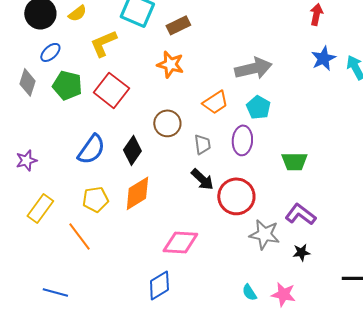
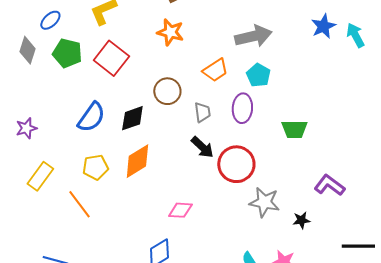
black diamond: (132, 150) -> (132, 118), turned 36
purple L-shape: (300, 214) -> (329, 185), moved
pink diamond: (180, 242) -> (180, 210), size x0.7

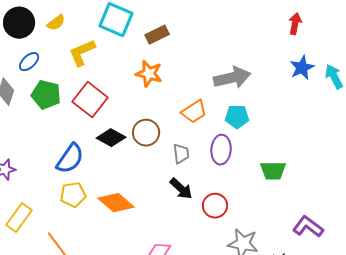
cyan pentagon: (258, 75) -> (237, 117), turned -30
black diamond: (132, 118) -> (111, 138), moved, turned 48
orange diamond: (137, 161) -> (116, 203), turned 72
red circle: (236, 164) -> (215, 206), size x0.7
yellow pentagon: (95, 167) -> (73, 195), moved

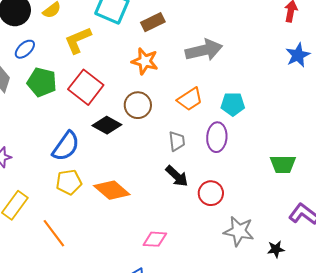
gray arrow: (232, 78) -> (204, 50), moved
brown circle: (146, 133) -> (138, 105), moved
green trapezoid: (273, 171) -> (283, 164), moved

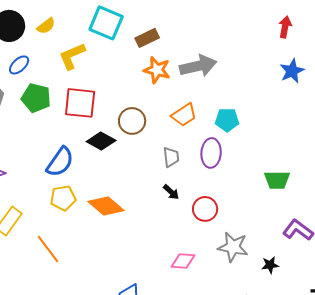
orange star: (145, 61) -> (157, 70), moved
red square: (86, 87) -> (80, 103), turned -32
black arrow: (177, 176) -> (171, 192), size x0.7
pink diamond: (155, 239) -> (183, 261), moved

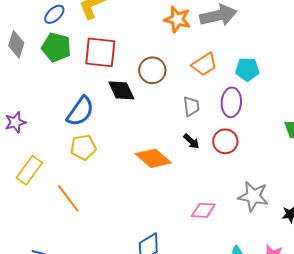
blue ellipse: (19, 65) -> (54, 14), moved
black diamond: (101, 141) -> (121, 90), turned 36
orange diamond: (106, 206) -> (153, 158), moved
red circle: (205, 209) -> (225, 141), moved

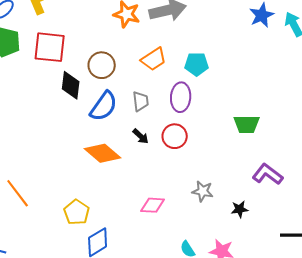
black diamond: (121, 90) -> (71, 85), turned 32
blue semicircle: (80, 111) -> (104, 106), moved
yellow pentagon: (83, 147) -> (77, 212), moved, turned -30
gray star: (253, 196) -> (203, 191), size x0.7

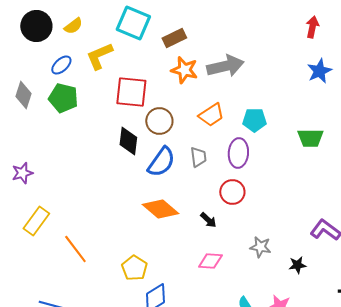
red square: (50, 47) -> (131, 92), moved
green trapezoid: (247, 124) -> (310, 138), moved
black arrow: (141, 136) -> (208, 220), moved

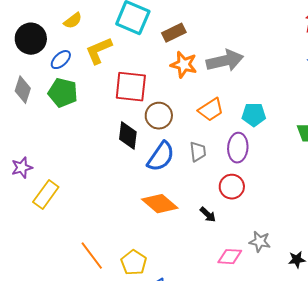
black circle: (36, 26) -> (31, 39), moved
yellow rectangle: (36, 221) -> (46, 195), moved
orange line: (75, 249) -> (92, 256), moved
pink diamond: (210, 261) -> (230, 257), moved

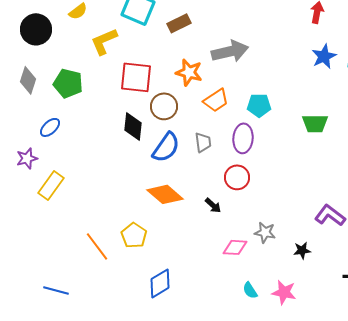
blue ellipse: (61, 60) -> (50, 127), moved
orange star: (184, 65) -> (189, 72), moved
yellow pentagon: (134, 263) -> (134, 235), moved

